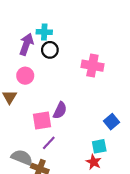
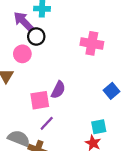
purple arrow: (26, 44) -> (24, 21), turned -65
black circle: (50, 50) -> (36, 37), moved
blue square: (112, 122) -> (112, 91), moved

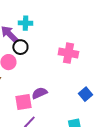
purple semicircle: (58, 90) -> (39, 93), turned -140

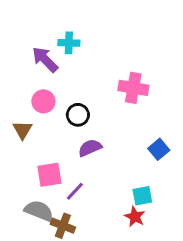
black circle: (20, 47) -> (78, 115), moved
pink square: (23, 102) -> (49, 175), moved

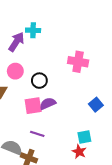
purple arrow: (45, 59) -> (16, 42), turned 78
pink square: (49, 175) -> (33, 106), moved
purple line: (75, 191) -> (37, 134), turned 64

